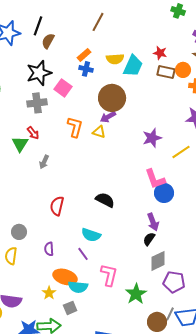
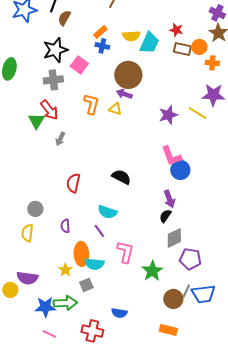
purple arrow: (108, 117) -> (124, 94), turned 49
red arrow: (33, 133) -> (49, 110), size x1.5
yellow line: (181, 152) -> (197, 113), moved, turned 66
orange ellipse: (65, 277) -> (81, 254), turned 70

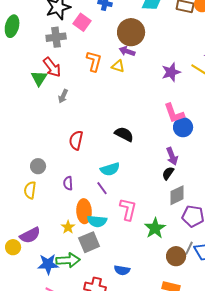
cyan semicircle: (107, 212) -> (110, 169), turned -36
purple semicircle: (27, 278) -> (30, 235), turned -35
gray square: (86, 285) -> (89, 242), size x1.5

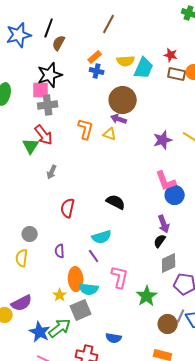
pink square: (82, 22) -> (41, 90), moved, turned -36
gray arrow: (63, 96) -> (52, 172), moved
green arrow: (68, 260) -> (60, 328), turned -35
blue star: (48, 264) -> (40, 332), turned 30

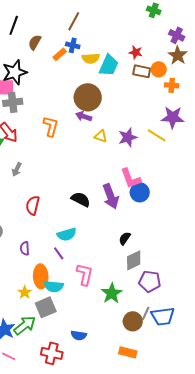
brown semicircle: (59, 43) -> (35, 42), moved
blue cross: (97, 71) -> (73, 45), moved
yellow triangle: (110, 134) -> (101, 136), moved
purple arrow: (164, 224) -> (111, 196), moved, size x1.4

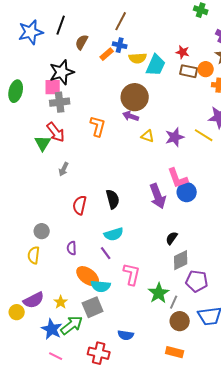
black semicircle: (81, 199) -> (113, 199), moved, turned 48
orange ellipse: (41, 276) -> (88, 276), turned -50
yellow star: (25, 292) -> (61, 302), moved
gray line: (146, 313) -> (174, 302), moved

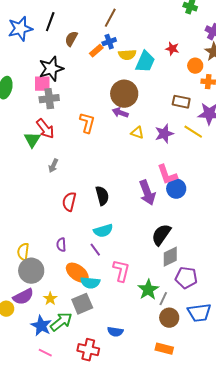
blue cross: (120, 45) -> (109, 42), turned -32
brown rectangle: (189, 71) -> (181, 102), moved
gray circle: (42, 231) -> (31, 271), moved, size x1.6
black semicircle: (172, 238) -> (161, 235), size x1.6

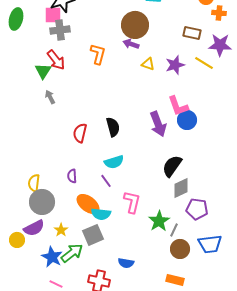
gray arrow: (53, 166) -> (50, 97), moved, turned 128

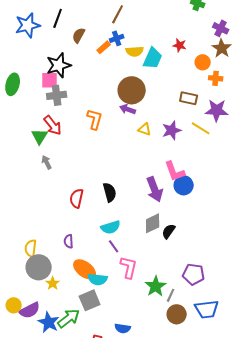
black semicircle: (172, 166) -> (169, 231), size x0.7
purple line: (106, 181) -> (114, 246), moved
gray diamond: (181, 188) -> (153, 223), moved
purple semicircle: (34, 228) -> (30, 310), moved
yellow star: (61, 230) -> (53, 283), moved

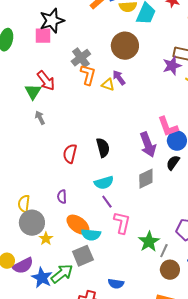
gray cross: (57, 95) -> (81, 58), moved, turned -30
purple arrow: (128, 109) -> (119, 78), moved, turned 35
yellow triangle: (145, 129) -> (108, 85), moved
purple star: (172, 130) -> (172, 66), moved
black semicircle: (169, 231) -> (173, 163), moved

